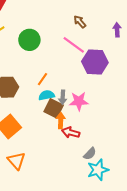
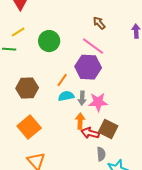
purple hexagon: (95, 62) -> (88, 67), moved
brown square: (54, 108) -> (108, 129), moved
gray semicircle: (90, 154) -> (101, 154), moved, turned -48

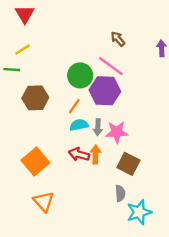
green circle: (49, 41) -> (80, 75), moved
brown hexagon: (27, 88) -> (35, 98), moved
red arrow: (90, 133) -> (79, 154), moved

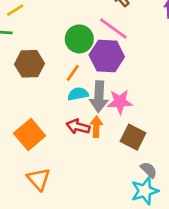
gray arrow: (98, 127) -> (99, 97), size x1.6
gray semicircle: (120, 193) -> (149, 170), moved, turned -42

